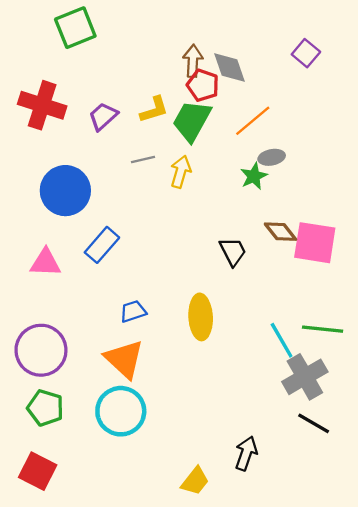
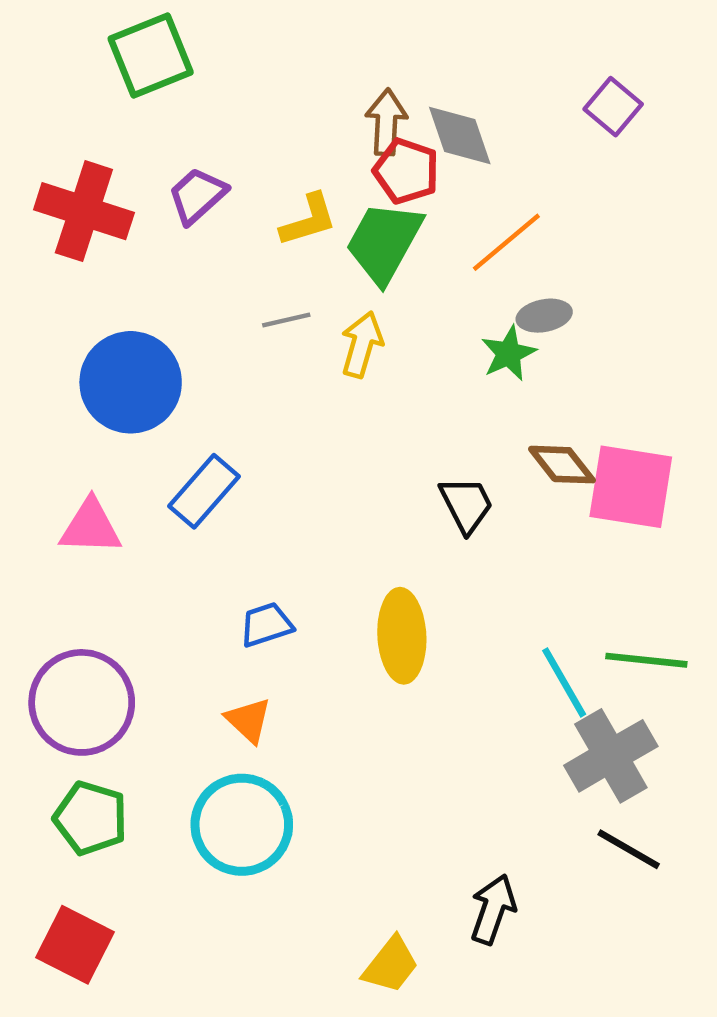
purple trapezoid: (103, 116) -> (197, 196), moved
orange triangle: (124, 359) -> (248, 720), size x0.6

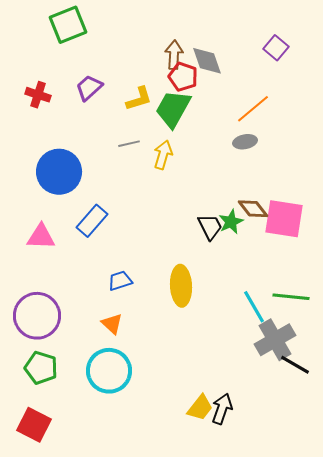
red cross: (84, 211) -> (38, 95), size x0.6
orange line: (506, 242) -> (253, 109), moved
green star: (509, 353) -> (231, 222), moved
black line: (629, 849) -> (295, 365), moved
yellow trapezoid: (391, 965) -> (200, 408), moved

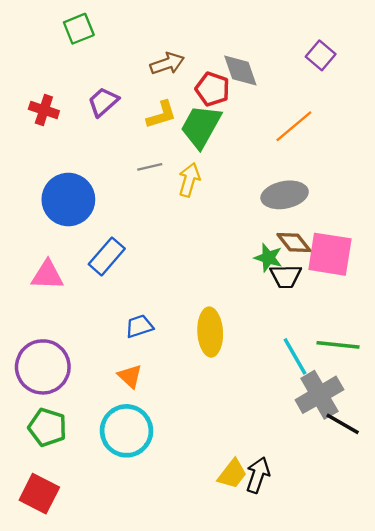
green square: (68, 25) -> (79, 29), size x0.7
brown arrow: (174, 55) -> (167, 64), moved, turned 68
gray ellipse: (245, 142) -> (285, 195), moved, size x1.6
green star: (231, 222) -> (268, 258), turned -30
black trapezoid: (210, 227) -> (286, 276), moved, turned 116

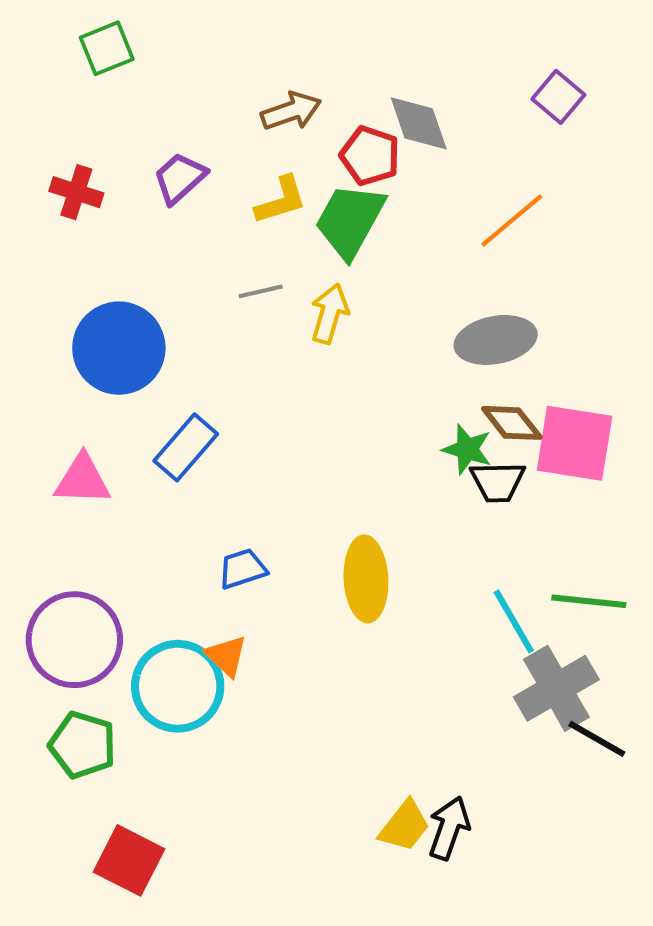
green square: (79, 29) -> (107, 48), moved
cyan circle: (126, 431) -> (178, 686), moved
red square: (39, 494) -> (129, 860), moved

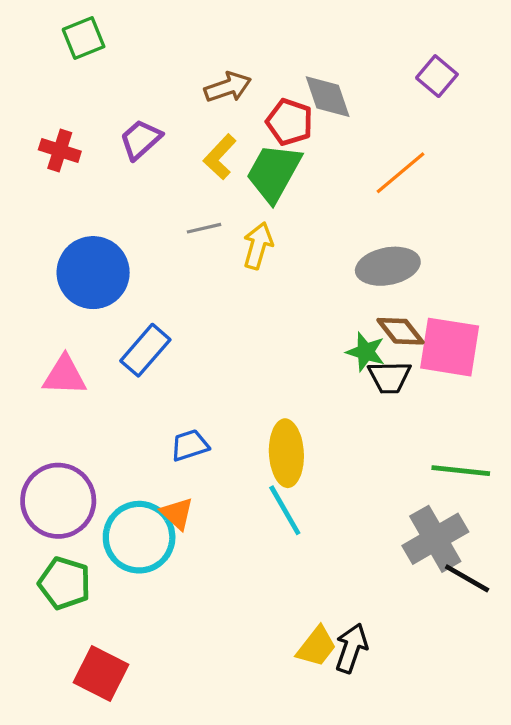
yellow L-shape: (281, 200) -> (220, 157), turned 150
cyan line: (514, 621) -> (285, 510), moved

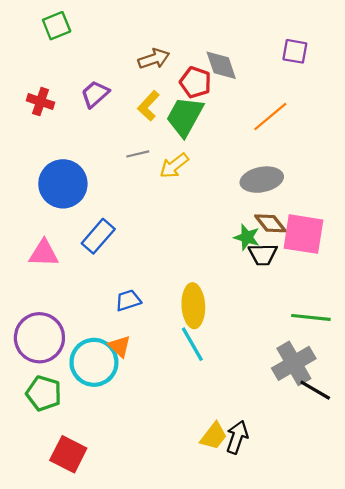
purple square: (437, 76) -> (295, 51), turned -30
yellow arrow: (258, 246) -> (174, 166), turned -144

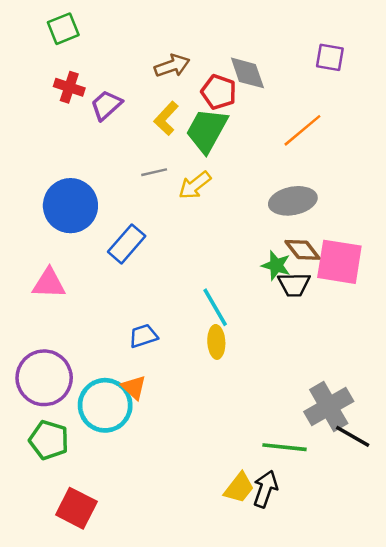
red cross: (41, 102) -> (69, 87), moved
blue rectangle: (98, 236) -> (127, 244), moved
yellow ellipse: (193, 306) -> (216, 342), size x0.7
green line: (311, 317) -> (284, 447), moved
cyan line: (192, 344) -> (215, 307), moved

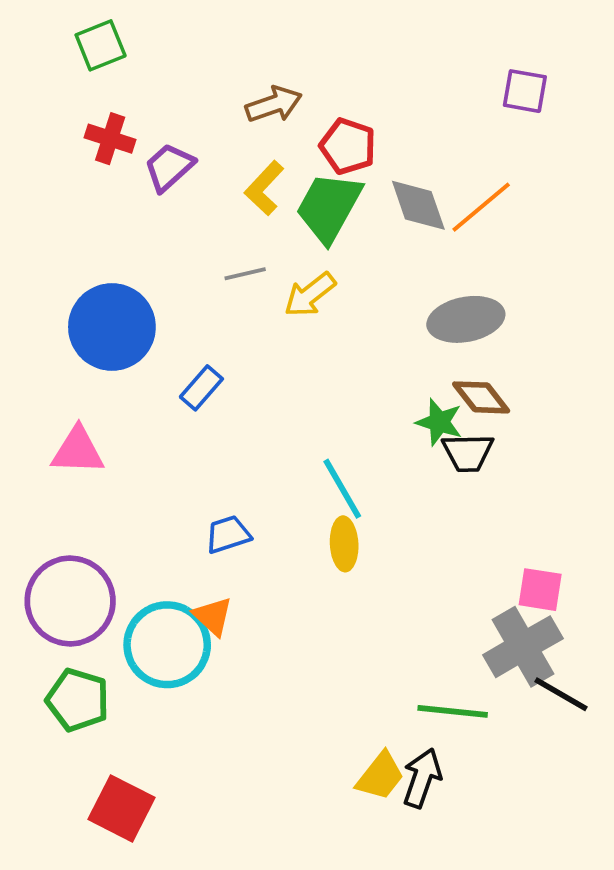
gray diamond: (247, 73) -> (418, 205), moved
blue rectangle: (127, 244) -> (201, 388), size x0.7
pink square: (339, 262) -> (540, 590), moved, size x0.6

